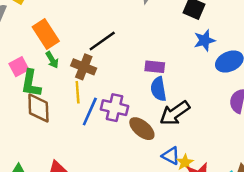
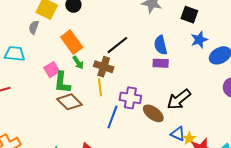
blue semicircle: (158, 89) -> (161, 45), moved
brown diamond: (38, 108) -> (69, 102), turned -40
blue line: (90, 111) -> (112, 117), moved

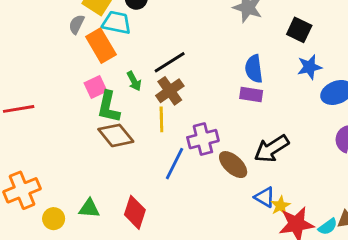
orange rectangle: (72, 42) -> (101, 46), moved
black line: (117, 45) -> (170, 62), moved
cyan trapezoid: (15, 54) -> (116, 23), moved
brown cross: (104, 67) -> (170, 91), turned 30
purple cross: (130, 98) -> (203, 139), turned -30

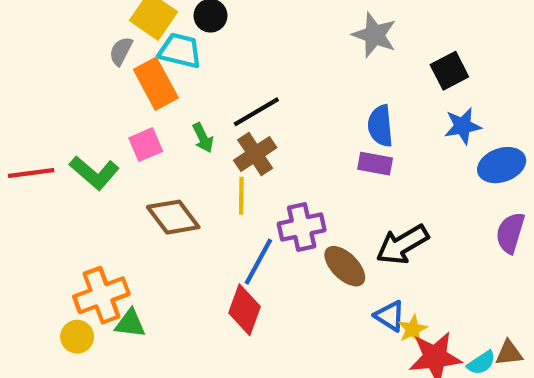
black square: (299, 30) -> (449, 71), turned 35
green L-shape: (108, 107) -> (94, 173), moved, turned -64
orange cross: (22, 190) -> (101, 295), moved
red diamond: (135, 212) -> (244, 310), moved

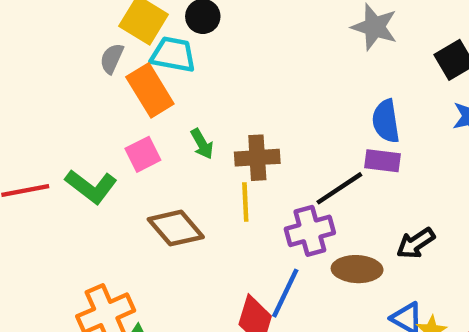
black line: (256, 112) -> (339, 188), moved
brown cross: (255, 154) -> (257, 158), turned 33
black arrow: (402, 245) -> (416, 243), size x0.7
blue line: (258, 262) -> (285, 293), moved
brown ellipse: (345, 266) -> (357, 269), turned -39

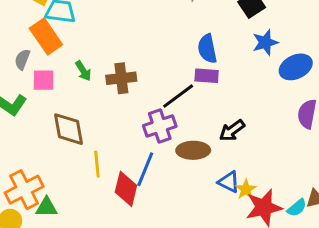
gray semicircle: (112, 58) -> (22, 59), moved
pink square: (143, 154) -> (44, 80), turned 30
yellow line: (245, 202) -> (97, 164), moved
brown diamond: (176, 228) -> (69, 129), turned 33

